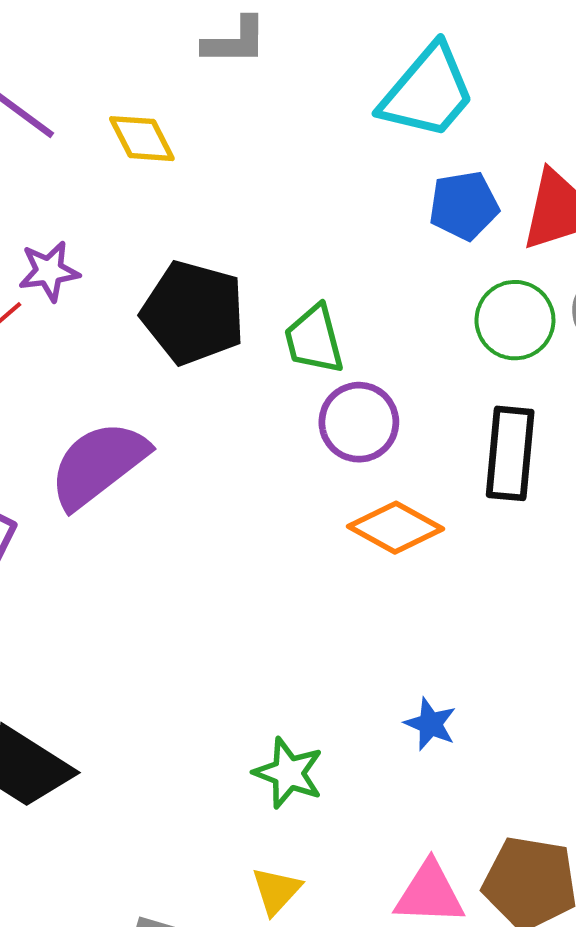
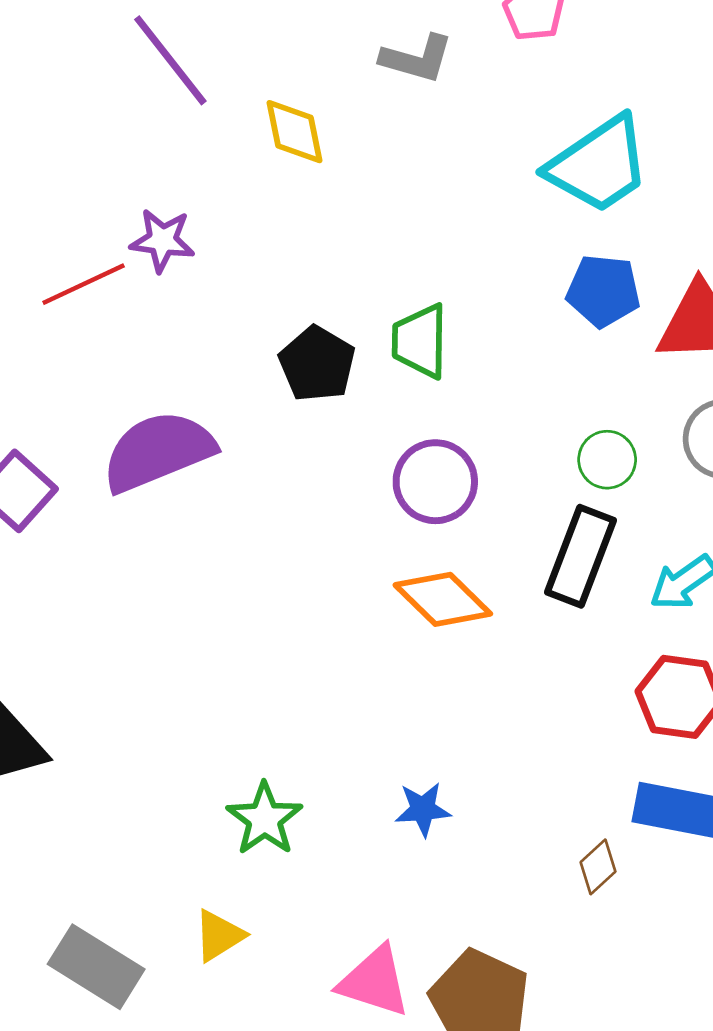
black pentagon: (193, 313) -> (317, 364), moved, size x0.7
green circle: (515, 320) -> (607, 460), moved, size x0.7
green trapezoid: (314, 339) -> (420, 341), moved
blue star: (430, 724) -> (423, 809), turned 30

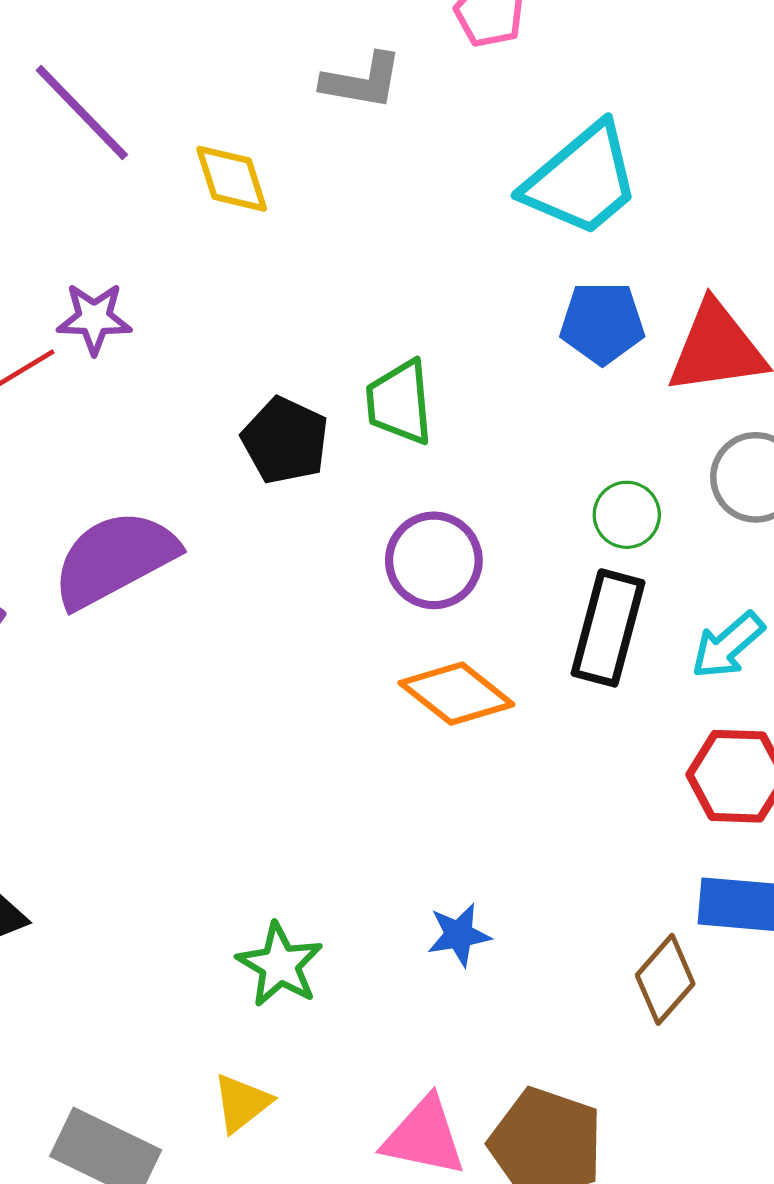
brown diamond: (598, 867) -> (665, 979), size x1.4

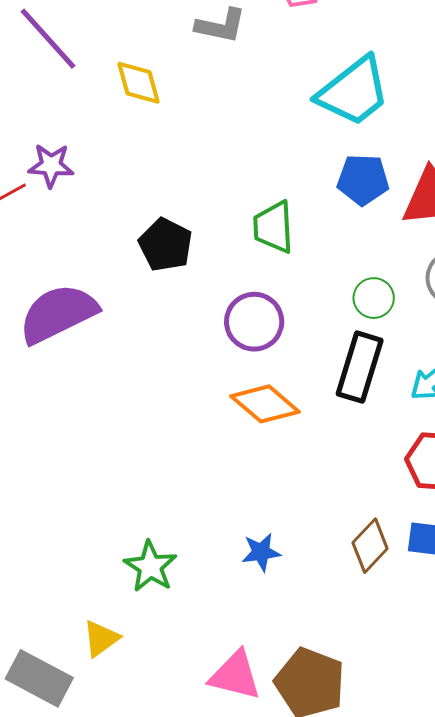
green trapezoid: (399, 402) -> (273, 227), moved
brown diamond: (665, 979) -> (370, 546), moved
yellow triangle: (242, 1103) -> (101, 639), moved

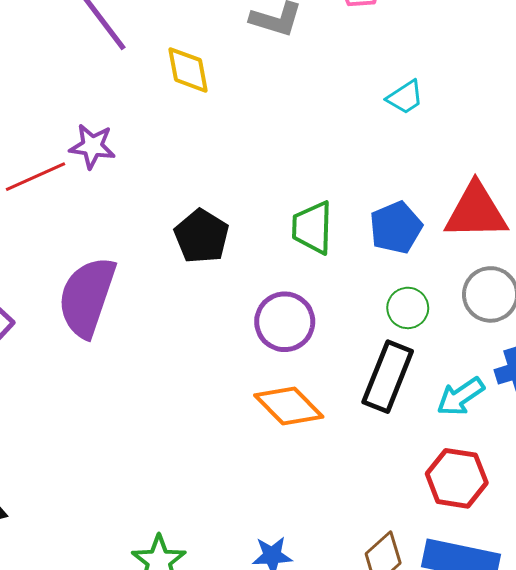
cyan trapezoid: (354, 91) -> (405, 97), size x0.5
blue pentagon: (363, 180) -> (396, 228), moved, turned -30
purple semicircle: (58, 314) -> (87, 297), turned -50

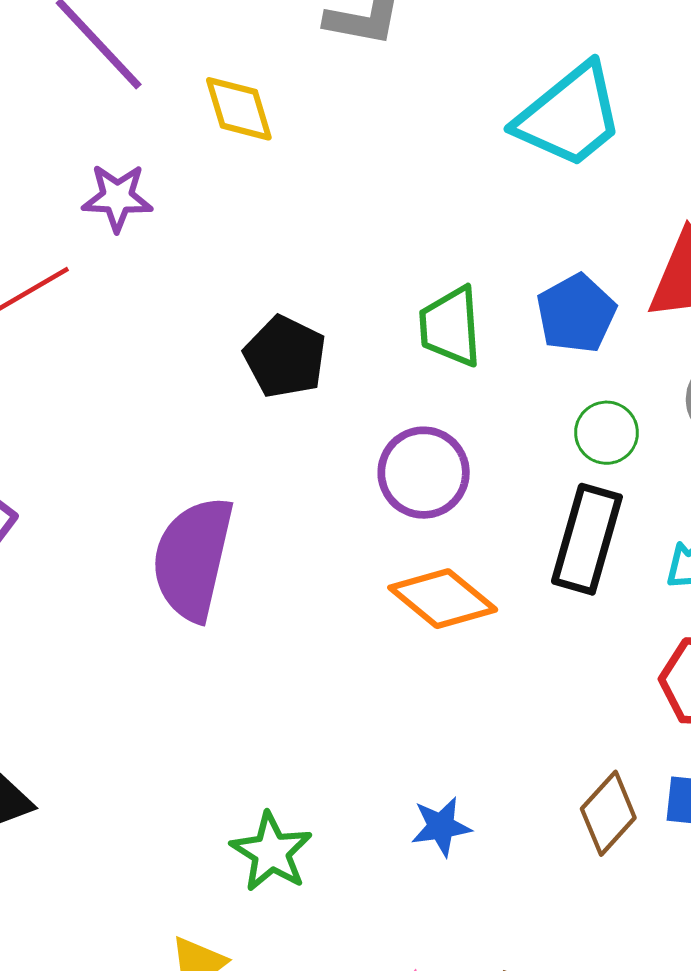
cyan trapezoid: (405, 97) -> (570, 116), size x2.0
purple star: (92, 146) -> (117, 198), moved
purple semicircle: (87, 297) -> (193, 559), moved

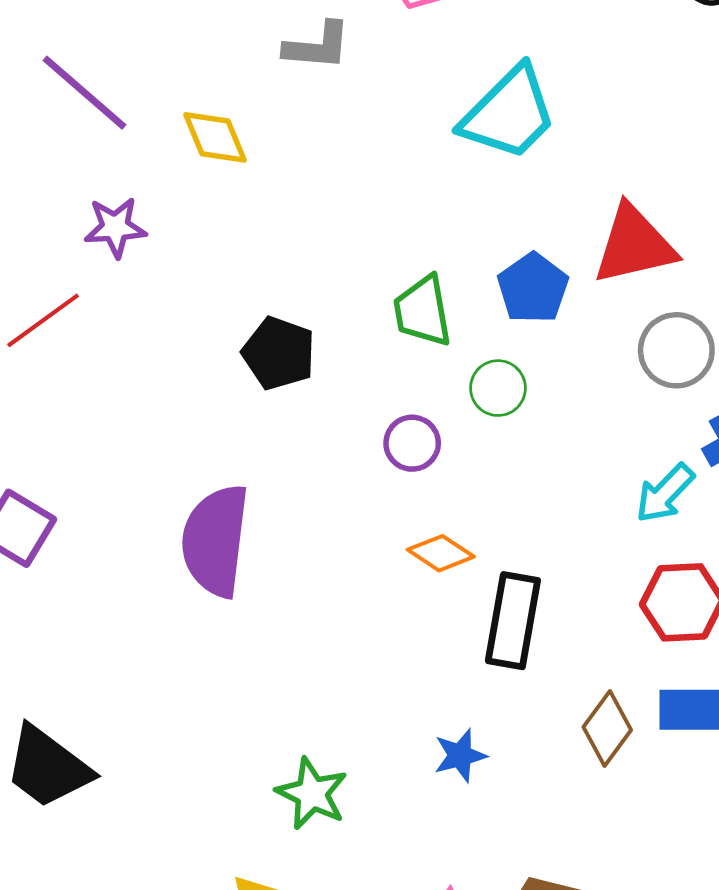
green circle: (607, 433) -> (498, 388), moved
purple circle: (424, 473) -> (412, 443), size x0.7
black rectangle: (587, 539) -> (513, 621), moved
orange diamond: (443, 599) -> (441, 553), size x0.7

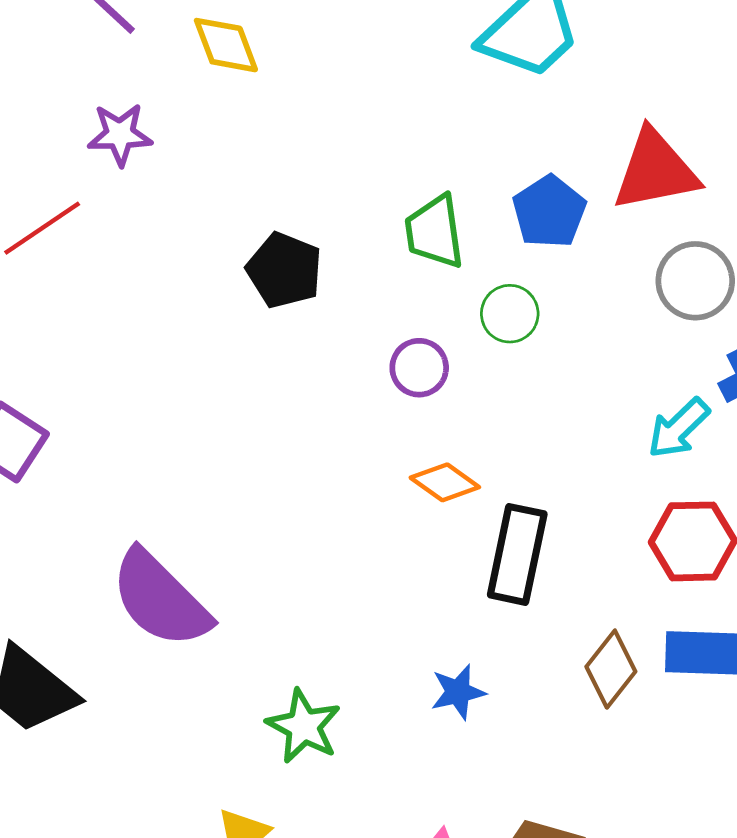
purple semicircle: (215, 541) -> (160, 599), moved, turned -54

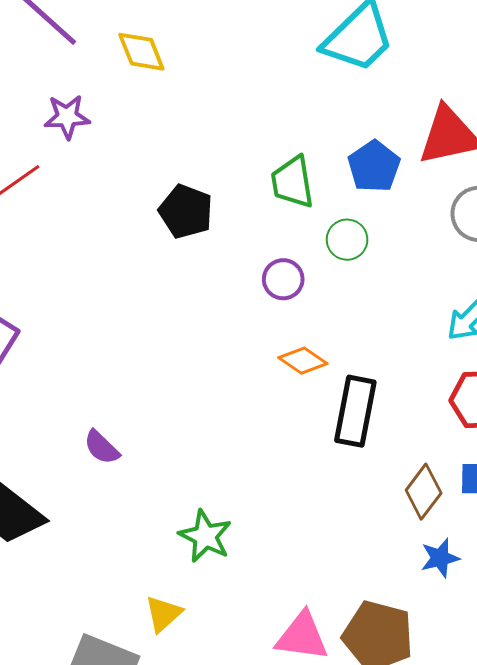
purple semicircle: (160, 599) -> (102, 447), size x0.5
blue star: (458, 692) -> (440, 558), moved

